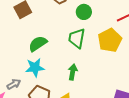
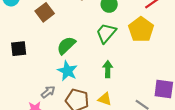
green trapezoid: (77, 38) -> (106, 33), turned 40
cyan star: (35, 68) -> (67, 71), turned -30

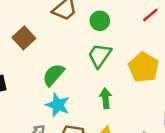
yellow pentagon: (141, 29) -> (144, 67), moved

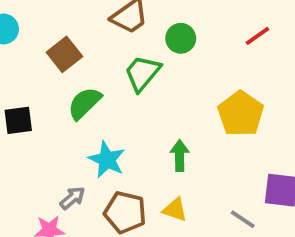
green trapezoid: (100, 55) -> (142, 73), moved
green semicircle: (53, 75) -> (84, 103), moved

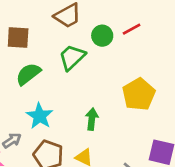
red line: (257, 36) -> (132, 29), moved
brown square: (64, 54) -> (18, 38), turned 35

